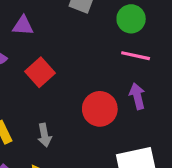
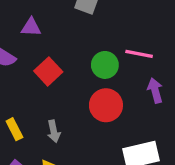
green circle: (131, 19) -> (105, 65), moved
purple arrow: (137, 96) -> (155, 90), moved

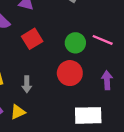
purple arrow: (155, 90) -> (107, 80), moved

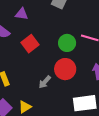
gray arrow: (27, 84) -> (45, 82), moved, turned 48

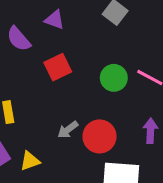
red circle: (65, 69) -> (100, 136), moved

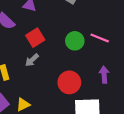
gray arrow: (68, 130) -> (32, 60), moved

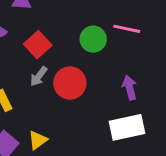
purple arrow: (104, 75) -> (130, 88), moved
red circle: (69, 82) -> (70, 83), moved

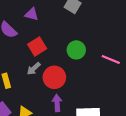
pink line: (127, 29) -> (111, 59), moved
purple arrow: (130, 88) -> (57, 103), moved

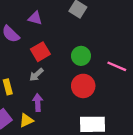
red circle: (54, 77) -> (83, 86), moved
purple arrow: (57, 103) -> (38, 102), moved

